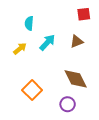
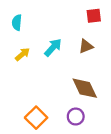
cyan semicircle: (29, 23) -> (17, 23), moved
orange square: (32, 90) -> (36, 118), moved

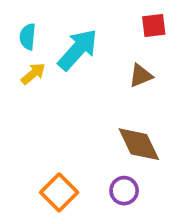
cyan arrow: (53, 47) -> (78, 50), moved, size x1.4
yellow arrow: (22, 54) -> (33, 74), moved

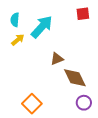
brown triangle: (141, 76) -> (57, 59), moved
purple circle: (124, 191) -> (84, 103), moved

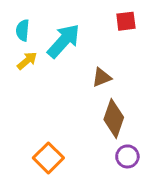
brown triangle: (57, 59) -> (102, 77), moved
brown diamond: (75, 78) -> (114, 118), turned 45

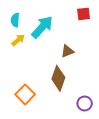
brown diamond: (114, 118) -> (58, 78), moved
orange square: (48, 158) -> (25, 94), moved

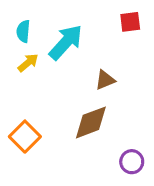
brown diamond: (58, 78) -> (91, 122), turned 50
orange square: (25, 94) -> (25, 137), moved

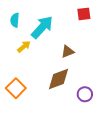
yellow arrow: (28, 63) -> (24, 47), moved
purple circle: (132, 162) -> (85, 94), moved

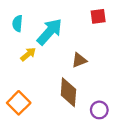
brown diamond: (58, 79) -> (68, 92), turned -65

